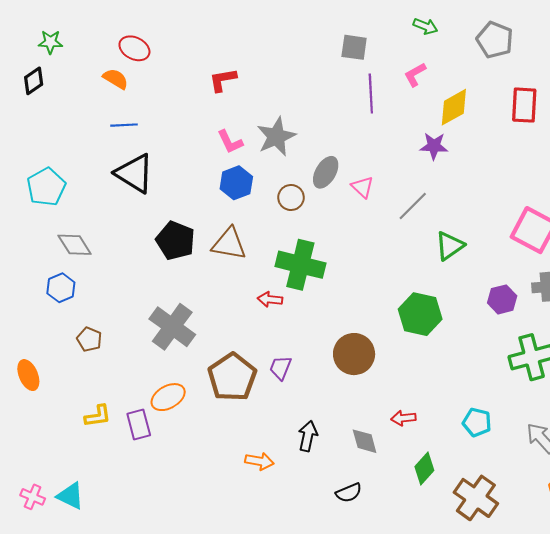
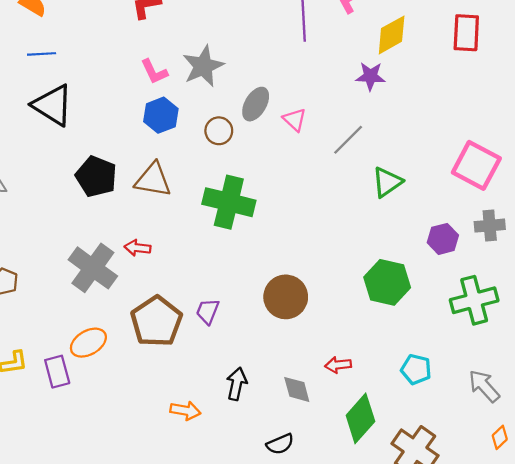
red arrow: (270, 299) -> (137, 248), moved
green hexagon: (420, 314) -> (387, 282), moved
green diamond: (424, 469) -> (360, 418), size x1.4

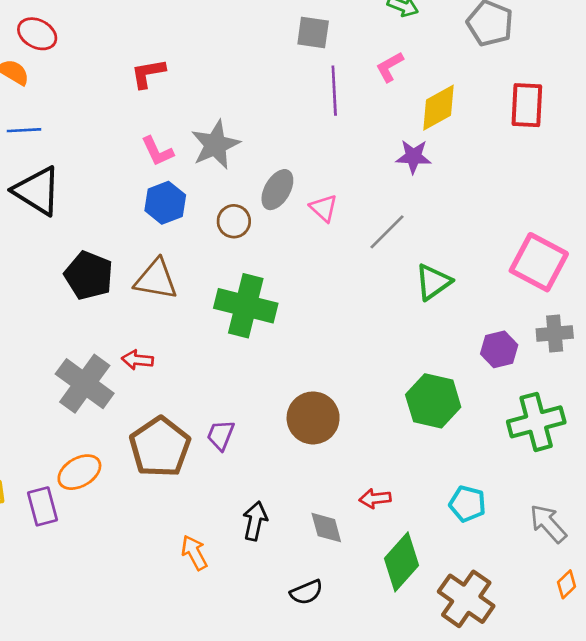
orange arrow: (185, 411) -> (194, 553), turned -128

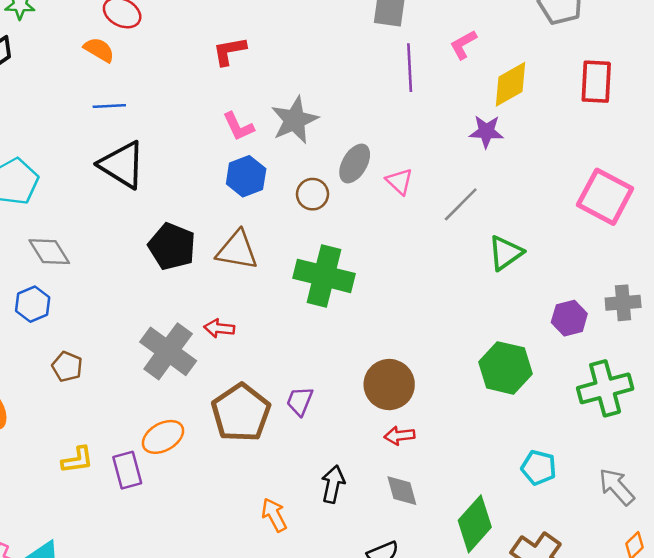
pink square: (539, 262) -> (605, 197), moved
red arrow: (375, 498) -> (399, 436), moved

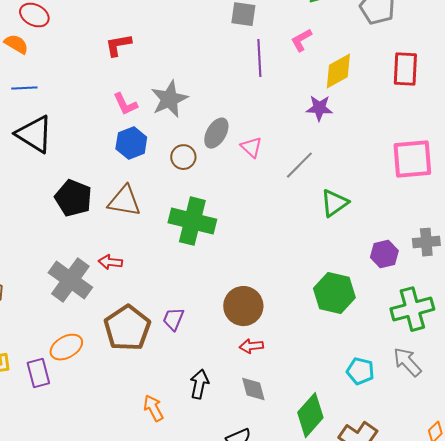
pink square: (605, 197) -> (412, 159), turned -33
gray arrow: (617, 487) -> (407, 362), moved

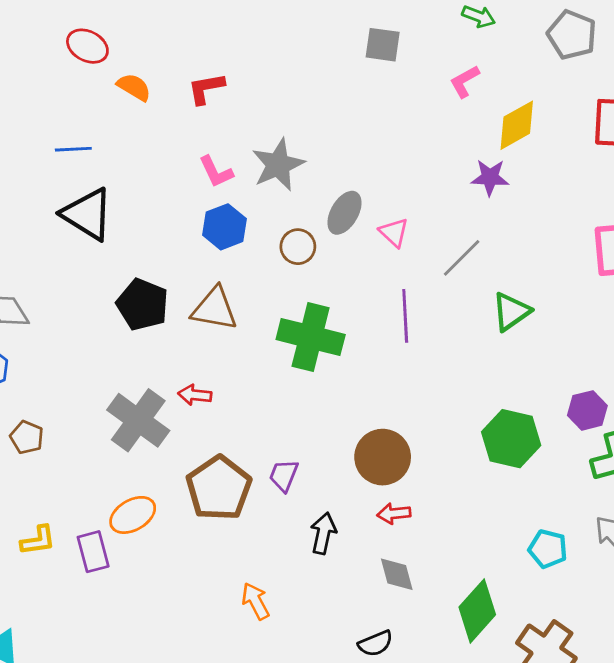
orange semicircle: (16, 44) -> (134, 87), moved
purple line: (259, 58) -> (405, 316), moved
purple hexagon: (384, 254) -> (587, 410), moved
black arrow: (199, 384) -> (323, 533), moved

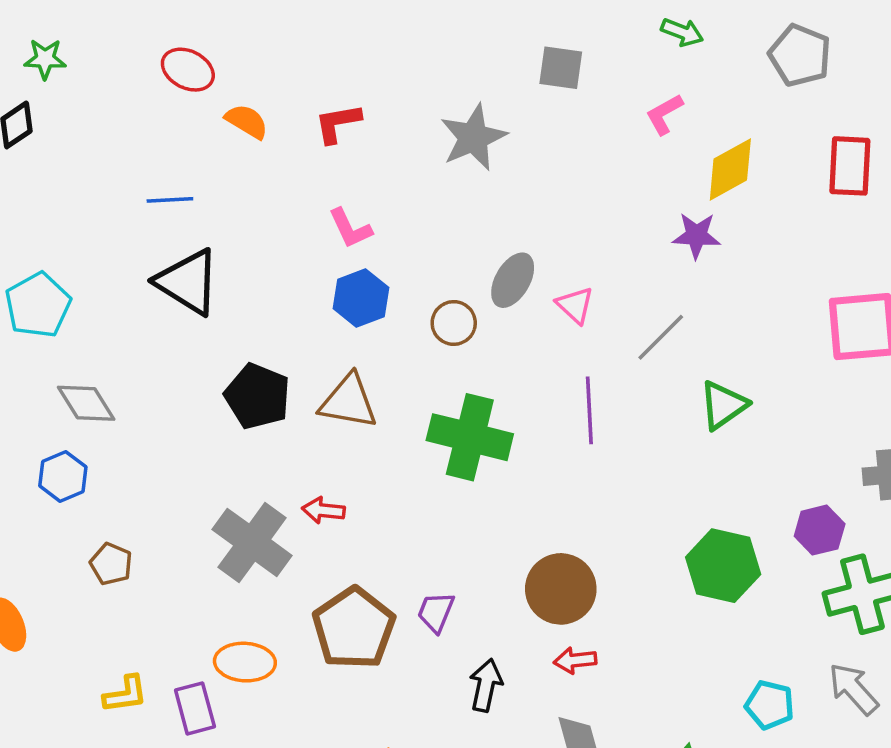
gray star: (278, 165) -> (473, 137), moved
orange ellipse: (133, 515) -> (245, 662), turned 33

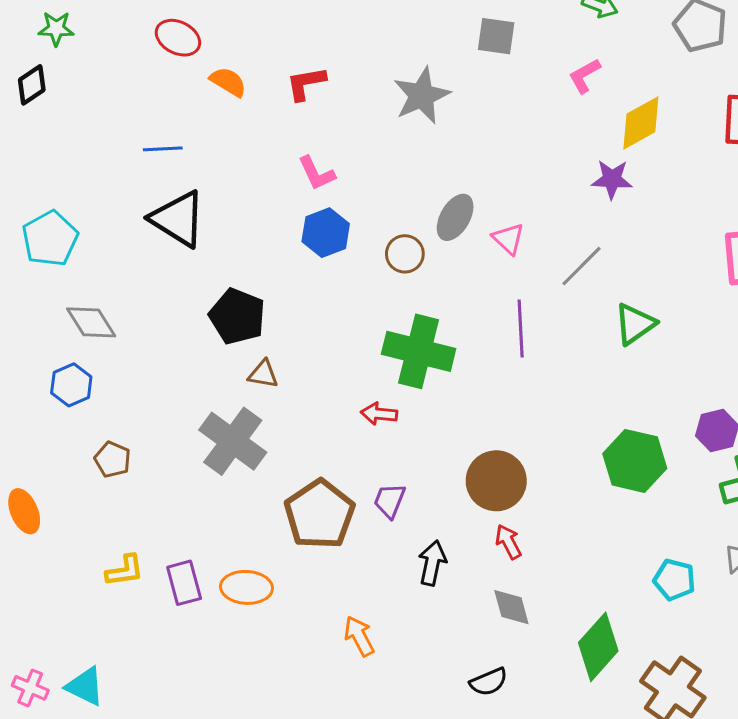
brown triangle: (348, 402) -> (263, 374), moved, size x0.6
red arrow: (323, 510) -> (379, 414), moved
red arrow: (575, 660) -> (508, 542), turned 68
orange ellipse: (245, 662) -> (246, 587), moved

